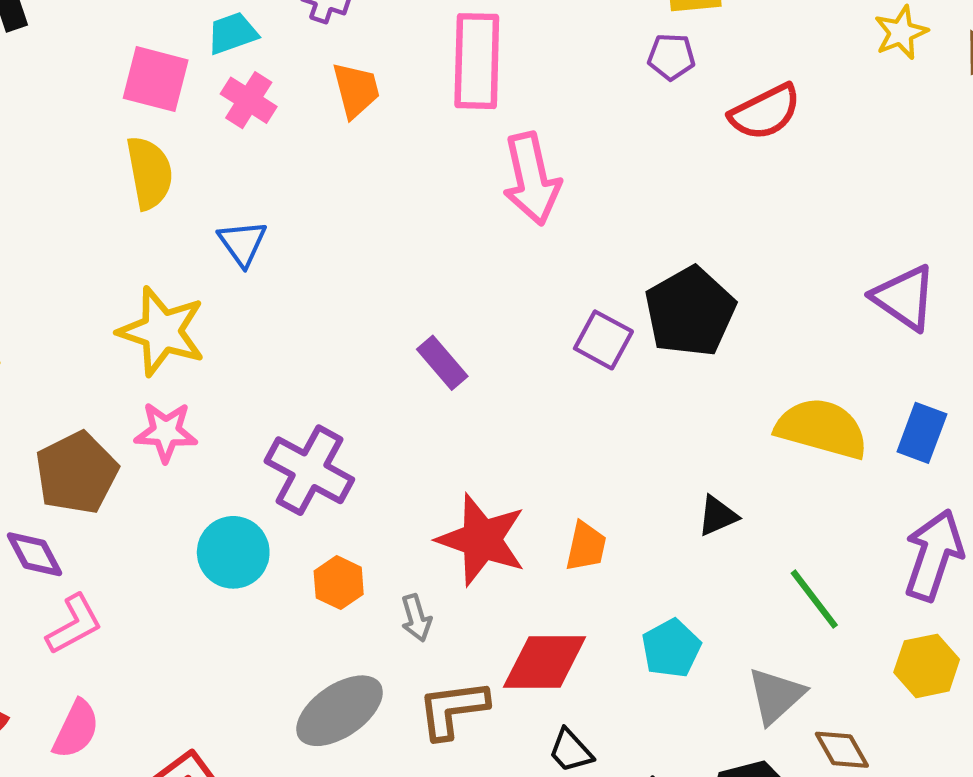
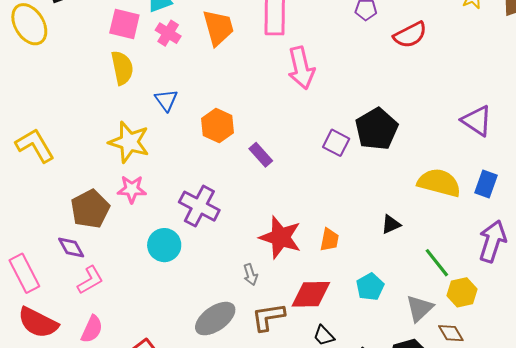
orange trapezoid: (356, 90) -> (218, 28), size x1.4
orange hexagon: (339, 583) -> (218, 126), moved, size x1.4
yellow hexagon: (927, 666) -> (462, 292), moved

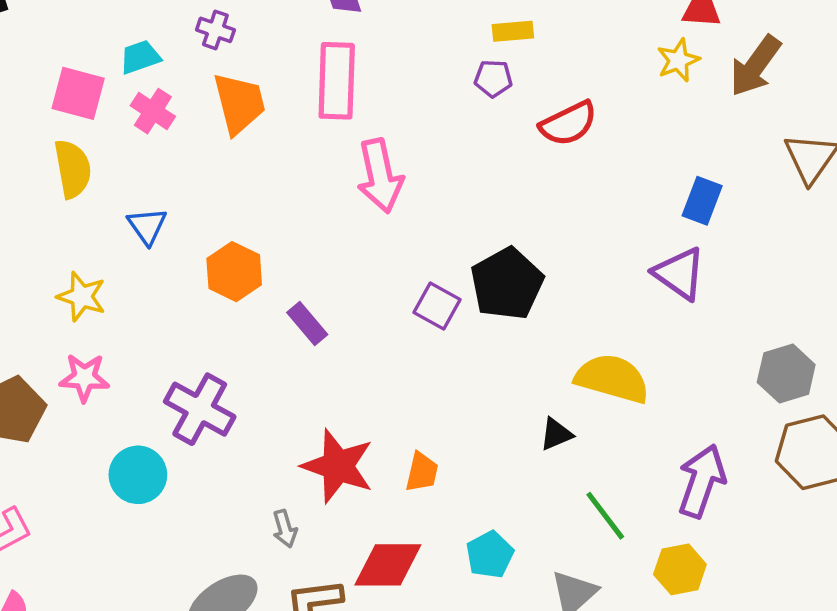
yellow star: (129, 142) -> (82, 297), size x0.7
blue rectangle: (486, 184) -> (702, 201), moved
black triangle: (391, 224) -> (556, 434), moved
yellow hexagon: (462, 292) -> (680, 569), moved

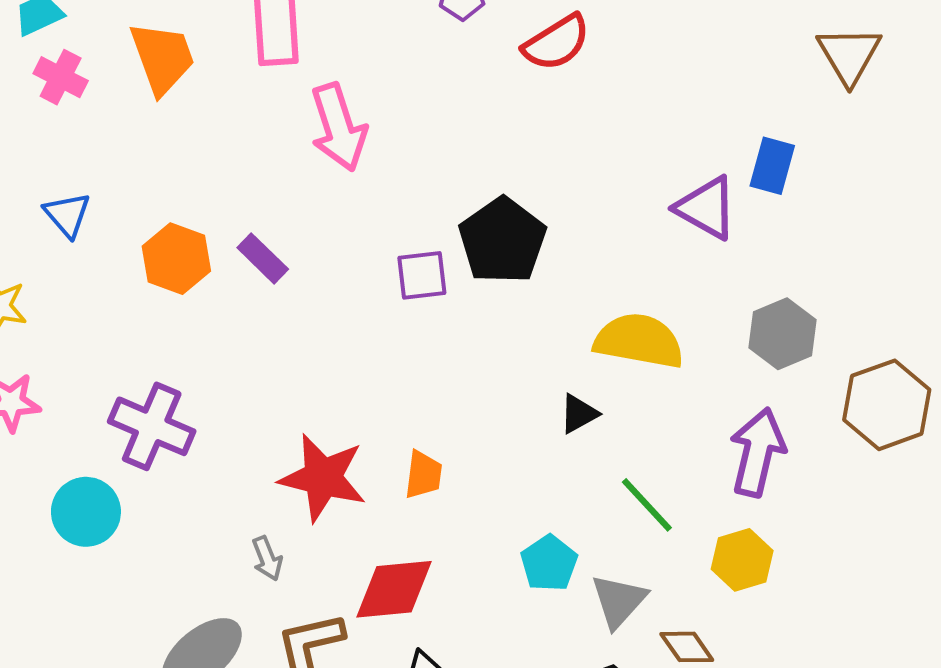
blue rectangle: (702, 201) -> (772, 166), moved
purple square: (437, 306) -> (422, 275), turned -30
purple rectangle: (307, 323) -> (263, 258), moved
gray hexagon: (786, 374) -> (783, 334), moved
cyan pentagon: (490, 555) -> (549, 563), moved

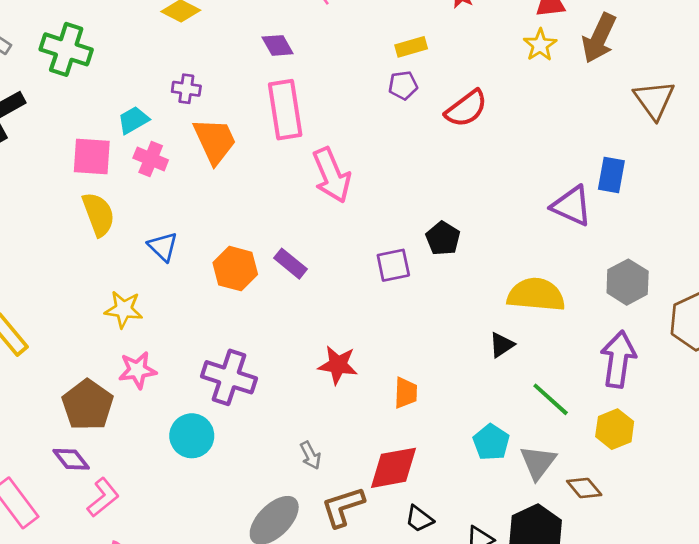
black pentagon: (502, 241) -> (443, 238), size x0.6
red star: (323, 478) -> (338, 365), moved, size x0.7

